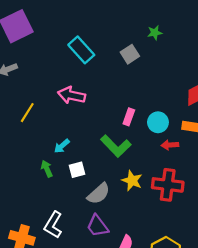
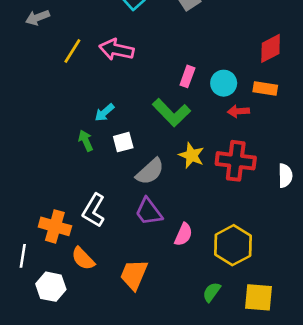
yellow line: (27, 113) -> (72, 51), moved

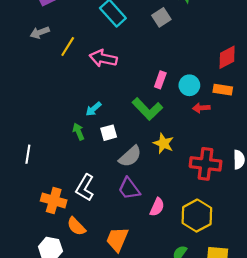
yellow line: (72, 51) -> (68, 46), moved
red cross: (236, 161) -> (206, 164), moved
white line: (23, 256) -> (28, 154), moved

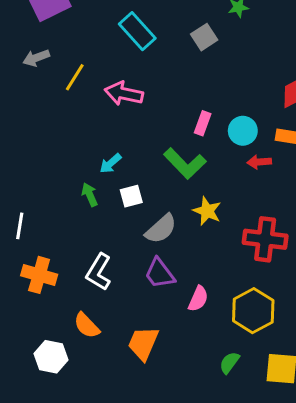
orange cross: (54, 200) -> (39, 275), moved

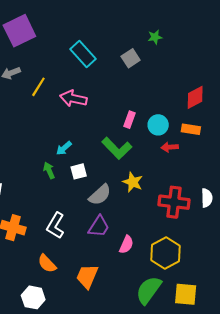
purple trapezoid: (160, 273) -> (99, 227), turned -110
white hexagon: (51, 357) -> (33, 297), moved
green semicircle: (229, 363) -> (149, 290), size x1.8

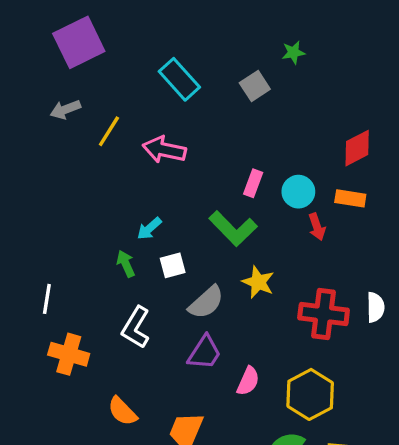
red arrow: (170, 147) -> (317, 227), turned -105
white L-shape: (55, 225) -> (136, 327), moved

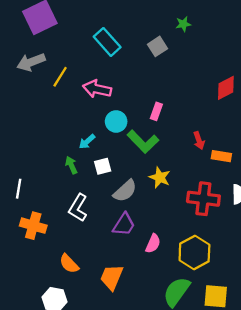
gray arrow: (65, 109) -> (31, 62), size x1.4
cyan circle: (298, 192) -> (116, 121), moved
orange rectangle: (350, 198) -> (221, 156), moved

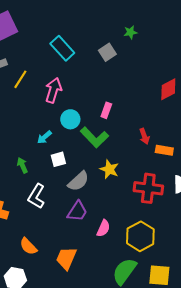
pink arrow: (97, 89) -> (53, 90), turned 95
green arrow: (71, 165) -> (22, 165), moved

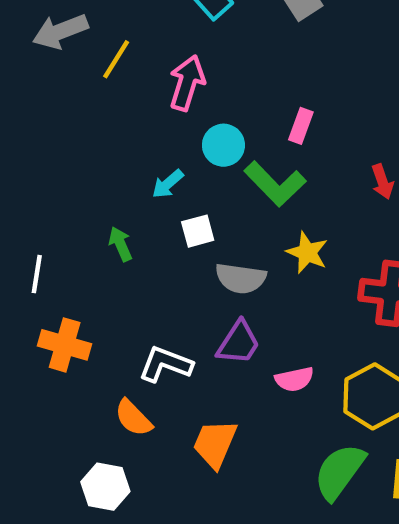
gray semicircle: (78, 181) -> (241, 278), turned 50
white L-shape: (36, 196) -> (166, 364), moved, turned 80
pink semicircle: (103, 228) -> (294, 379), turned 54

